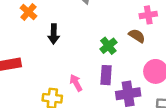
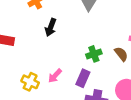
pink arrow: (76, 83) -> (55, 76), turned -128

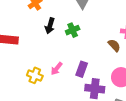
green cross: (94, 54) -> (73, 30), moved

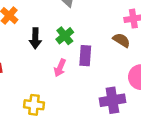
pink arrow: (57, 69) -> (60, 68), moved
purple rectangle: (82, 69) -> (85, 56), moved

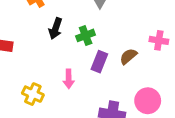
brown semicircle: (121, 40) -> (128, 56), moved, turned -90
pink arrow: (60, 68) -> (69, 79), moved, turned -42

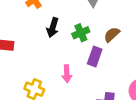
brown semicircle: (128, 56) -> (112, 35), moved

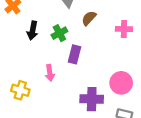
brown semicircle: (112, 35) -> (89, 18), moved

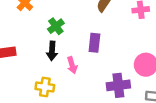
black arrow: (33, 31) -> (52, 51), moved
green cross: (59, 33) -> (56, 26), moved

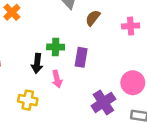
green cross: (56, 26) -> (56, 47), moved, turned 35
purple cross: (118, 85) -> (103, 102), turned -30

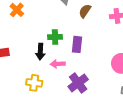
pink arrow: (57, 79) -> (58, 64), turned 104
purple cross: (103, 102) -> (78, 83), moved

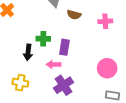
brown semicircle: (85, 11) -> (74, 15), turned -112
pink arrow: (58, 64) -> (54, 65), moved

